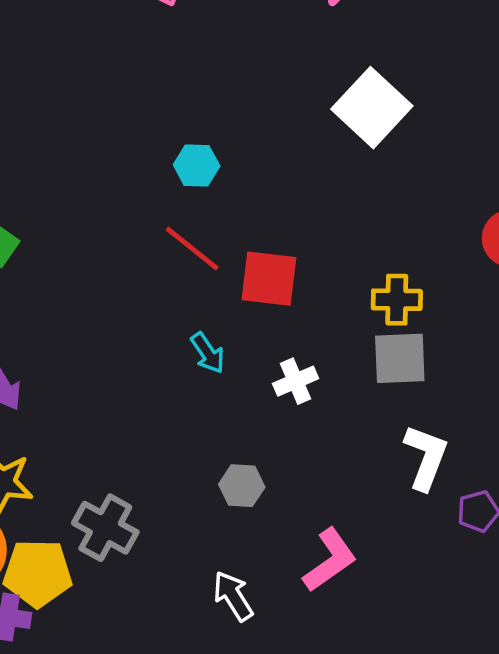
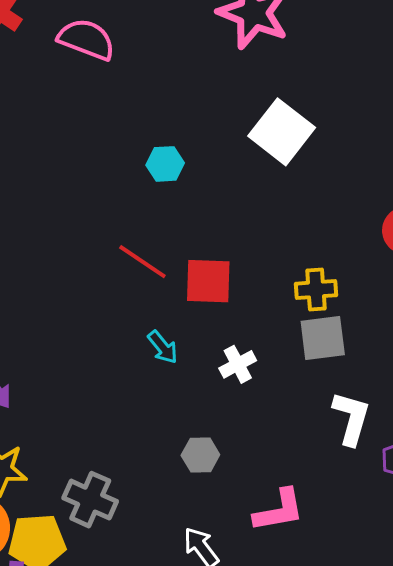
cyan hexagon: (197, 165) -> (165, 164), moved
pink L-shape: (330, 560) -> (279, 510), turned 30

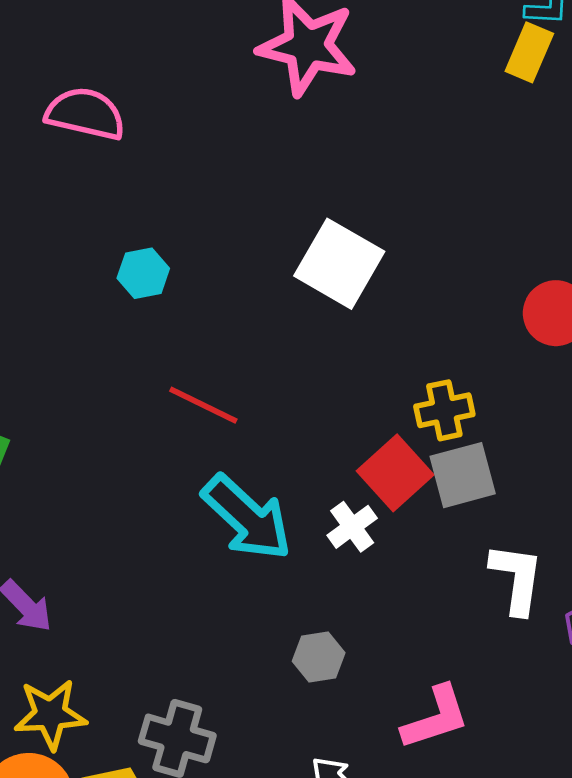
white square: (282, 132) -> (339, 264), moved
cyan hexagon: (165, 164) -> (143, 273), moved
red square: (208, 281) -> (395, 473), moved, turned -36
cyan arrow: (163, 347) -> (247, 518), size x2.0

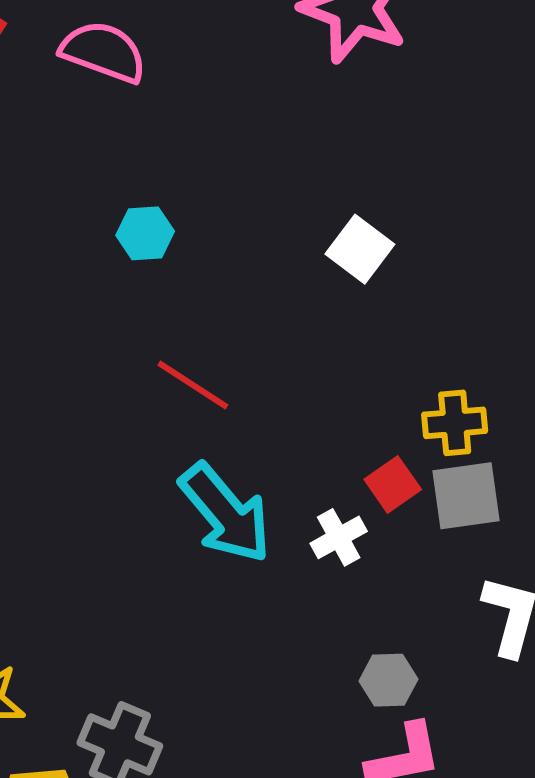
white square: (339, 264) -> (360, 249), size x0.7
red square: (395, 473) -> (393, 484), size x0.7
gray hexagon: (319, 657) -> (388, 680), moved

